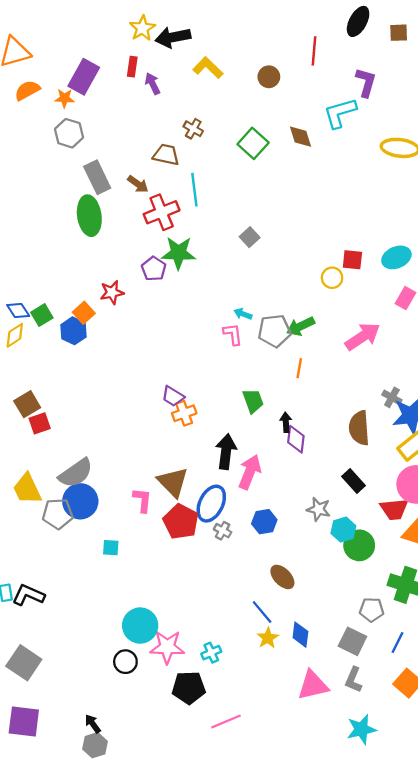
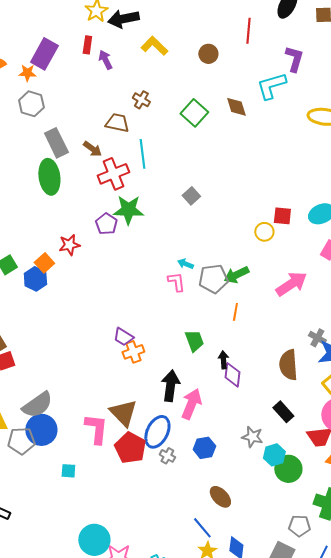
pink L-shape: (142, 500) -> (96, 429), size x1.4

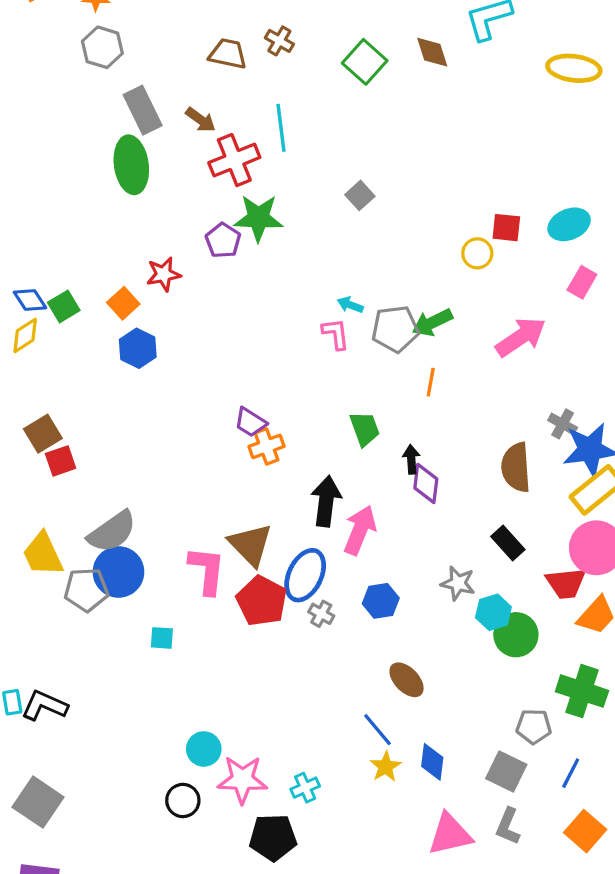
brown trapezoid: (117, 123) -> (228, 54), moved
blue hexagon: (35, 279) -> (138, 348), moved
cyan circle: (94, 540) -> (204, 749), size x0.7

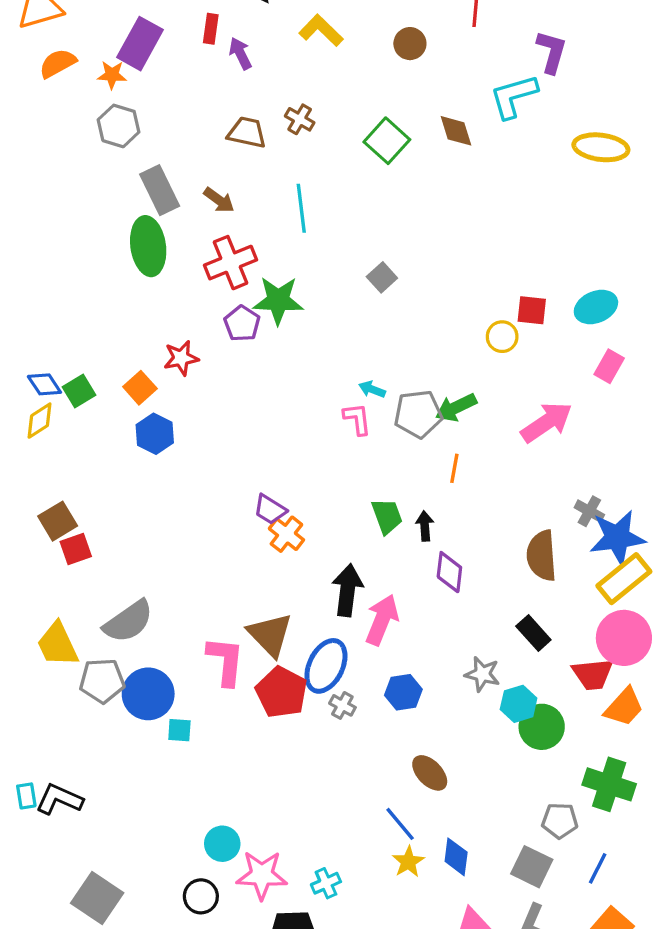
red cross: (234, 160) -> (230, 263), moved
orange cross: (267, 446) -> (286, 534), turned -32
black arrow: (411, 459) -> (425, 526), moved
blue circle: (118, 572) -> (148, 694), moved
gray square: (38, 802) -> (97, 898), moved

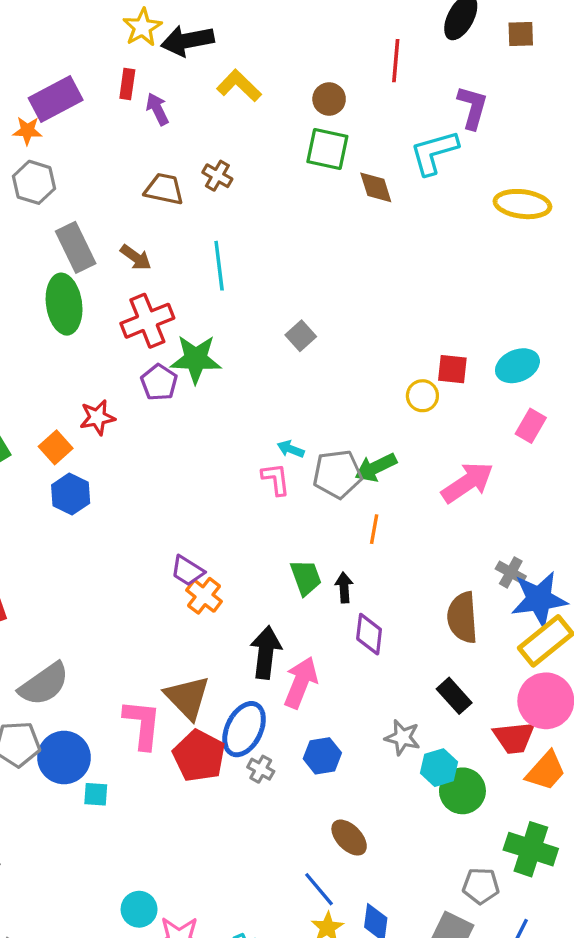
purple rectangle: (140, 44) -> (56, 99), turned 33
green square: (387, 141) -> (327, 149), moved, turned -30

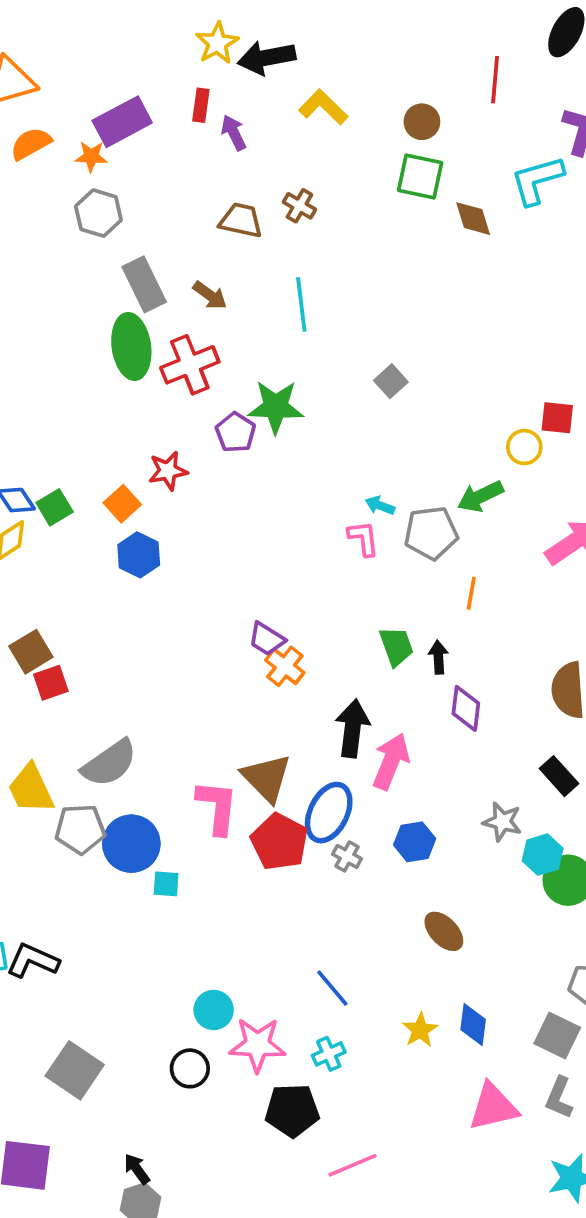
red cross: (147, 321) -> (190, 365), moved
green arrow: (376, 467) -> (480, 496), moved
blue line: (319, 889) -> (332, 988), moved

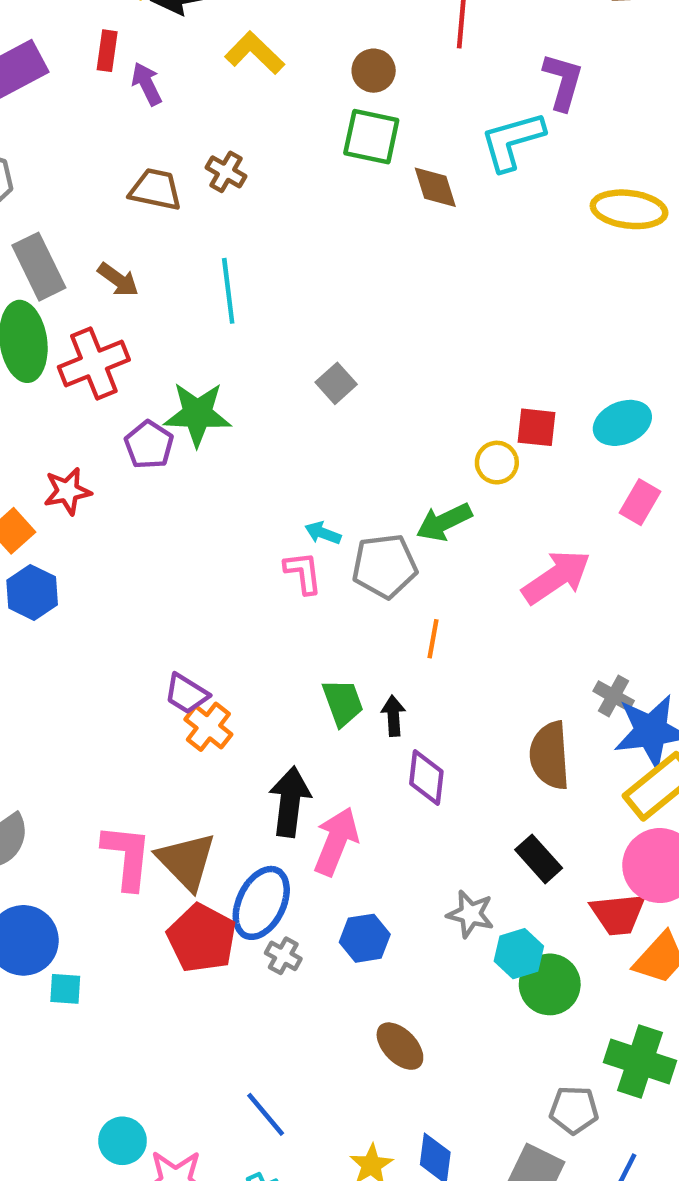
pink L-shape: (217, 807) -> (127, 857), moved

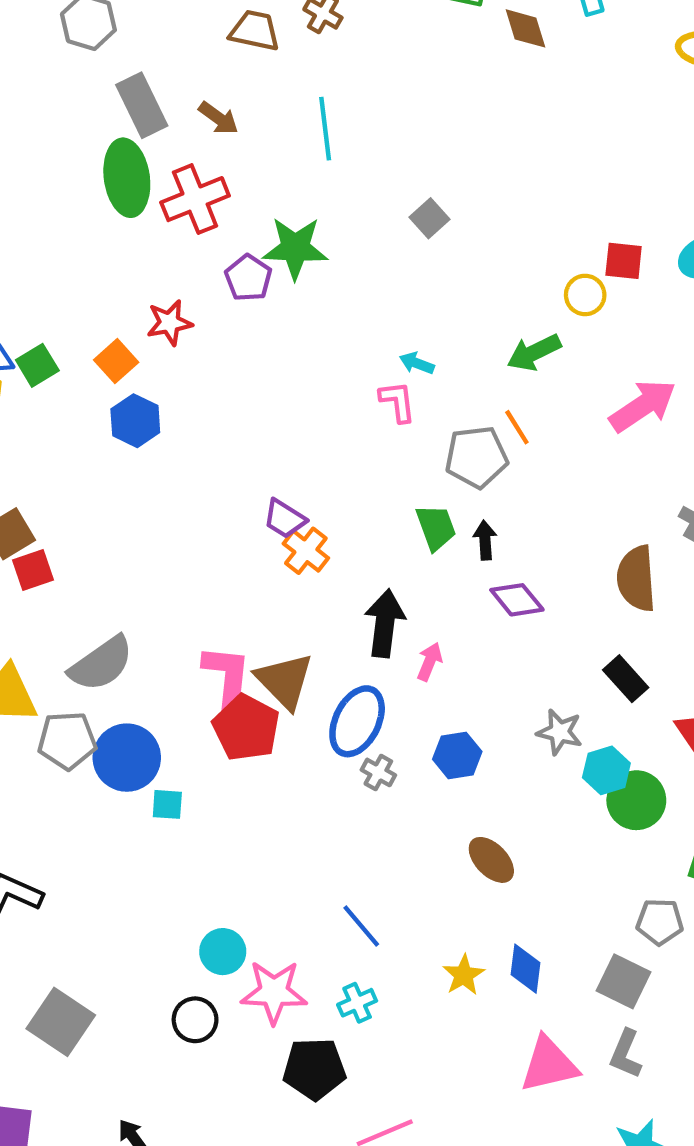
gray pentagon: (385, 566) -> (476, 457), moved
orange line: (433, 639) -> (517, 427), moved, turned -42
purple diamond: (426, 777) -> (517, 600), turned -46
pink arrow: (336, 841) -> (430, 662), size x0.6
red pentagon: (202, 938) -> (246, 728), moved

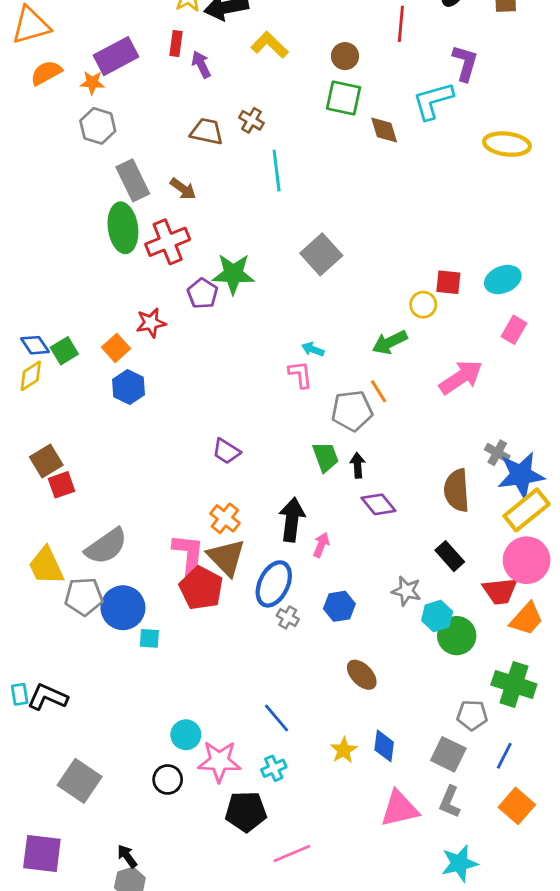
cyan line: (325, 129) -> (277, 171), moved
gray square: (430, 218) -> (321, 254), size x1.6
orange cross: (306, 551) -> (225, 518), moved

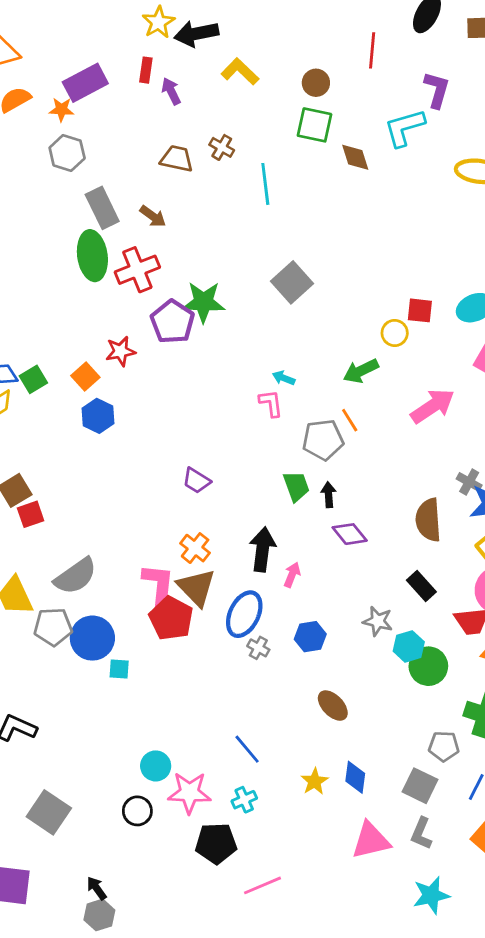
cyan line: (277, 171) -> (265, 184), moved
purple pentagon: (203, 293) -> (173, 322), size x1.4

